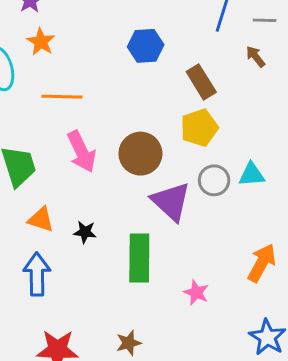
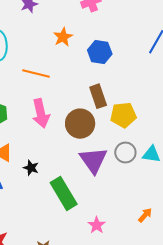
orange star: (41, 42) -> (63, 37), moved
brown rectangle: (201, 82) -> (98, 96), moved
green rectangle: (139, 258) -> (64, 193), turned -44
orange arrow: (262, 263) -> (145, 215), size x0.6

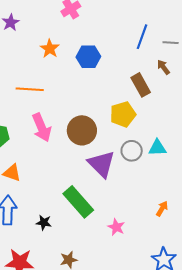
brown rectangle: (98, 96) -> (141, 85), moved
black star: (31, 168) -> (44, 223), moved

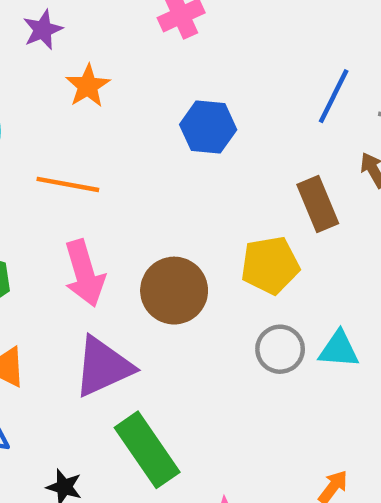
orange star: (50, 49) -> (88, 86), moved
purple triangle: (101, 164) -> (103, 367), moved, turned 44

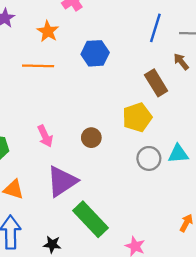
orange star: (88, 86) -> (48, 31), moved
orange line: (68, 184) -> (38, 66), moved
pink arrow: (84, 273) -> (45, 136), size x0.7
brown circle: (174, 291) -> (91, 138), size x0.6

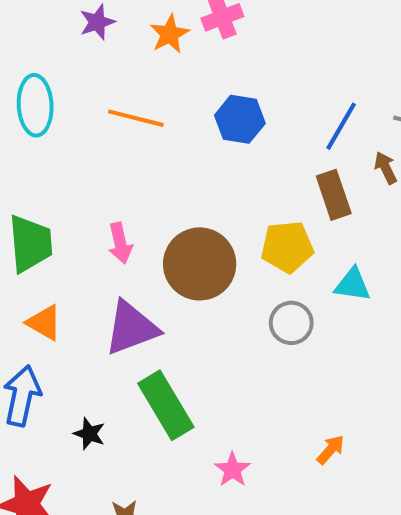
blue line: (155, 28) -> (341, 126), moved
orange star: (48, 31) -> (169, 34), moved
brown circle: (91, 138) -> (200, 264), size x2.0
cyan triangle: (178, 154) -> (353, 285), moved

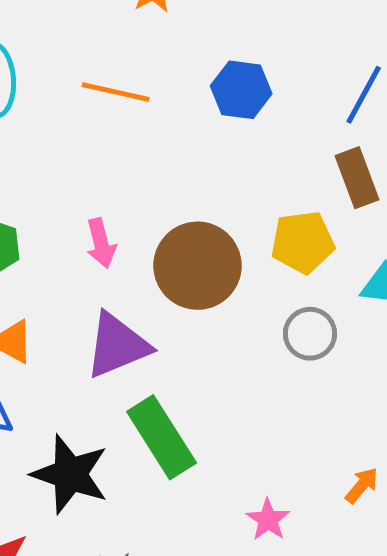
black star: (89, 434) -> (70, 474), size x2.0
pink star: (232, 470) -> (268, 520), moved

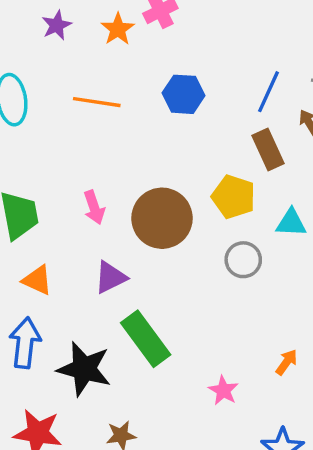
yellow pentagon: (303, 242) -> (234, 197), turned 30
purple triangle: (117, 345) -> (110, 277), size x0.7

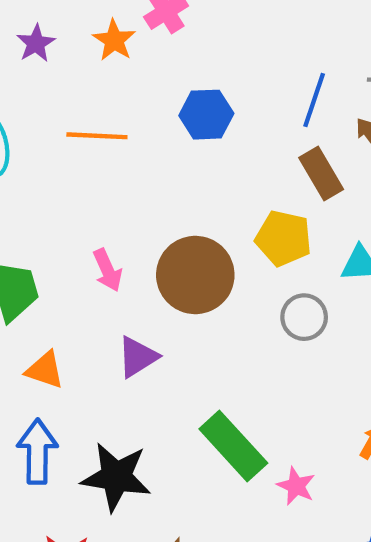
green rectangle: (146, 339) -> (233, 446), moved

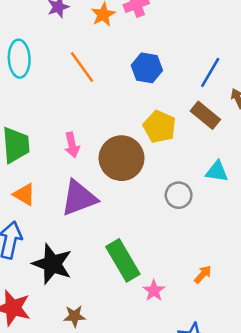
orange line: (97, 136) -> (82, 67), turned 40
brown rectangle: (321, 174) -> (205, 115), turned -32
yellow pentagon: (284, 238) -> (159, 127), moved
purple triangle: (138, 357) -> (79, 198), size x1.5

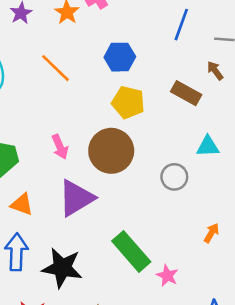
blue line: (210, 72) -> (181, 25), moved
yellow pentagon: (159, 127) -> (128, 102), moved
orange arrow: (203, 274) -> (211, 233), moved

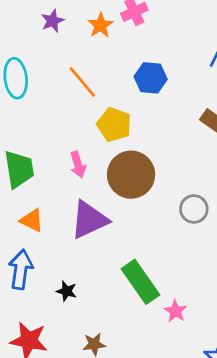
yellow pentagon: (128, 102) -> (114, 125), moved
black star: (62, 268) -> (67, 291), size x0.5

